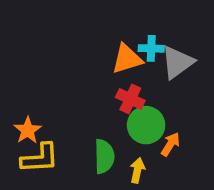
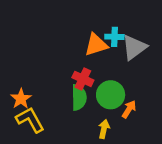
red cross: (130, 99) -> (83, 79), moved
green semicircle: (104, 156) -> (79, 97), moved
yellow L-shape: (40, 158) -> (30, 120), turned -116

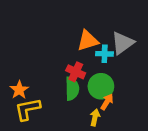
cyan cross: (114, 37) -> (105, 54), moved
orange arrow: (129, 109) -> (107, 102), moved
yellow L-shape: (30, 120) -> (28, 109), turned -72

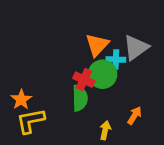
orange triangle: (88, 41) -> (97, 45), turned -30
green circle: (101, 86) -> (103, 74), moved
orange arrow: (107, 102) -> (135, 116), moved

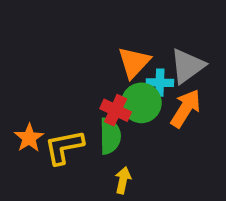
orange arrow: (135, 116) -> (186, 108), moved, size x1.5
yellow L-shape: (31, 121) -> (64, 147), moved
yellow arrow: (105, 130) -> (123, 180), moved

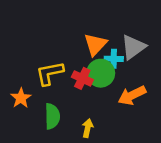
orange arrow: (186, 108) -> (132, 95), moved, turned -148
green semicircle: (110, 136) -> (52, 116), moved
yellow L-shape: (64, 147) -> (50, 73), moved

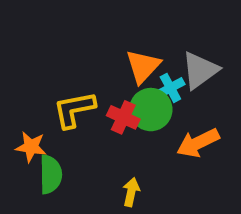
cyan cross: (114, 59) -> (170, 88), turned -30
orange star: (21, 98) -> (31, 147), turned -30
green semicircle: (52, 116) -> (51, 174), moved

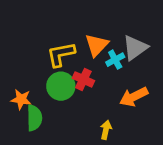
yellow L-shape: (74, 110) -> (61, 54), moved
green circle: (151, 110) -> (61, 86), moved
yellow arrow: (131, 192) -> (106, 130), moved

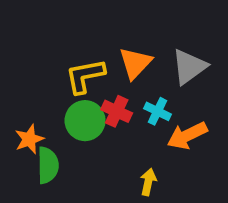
cyan cross: (115, 60) -> (158, 111), moved, turned -36
orange star: (21, 99) -> (29, 139), turned -30

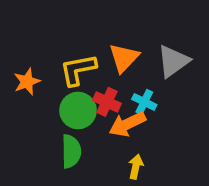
orange arrow: (187, 135) -> (127, 124), moved
orange star: (29, 139) -> (27, 82), moved
green semicircle: (48, 165) -> (71, 151), moved

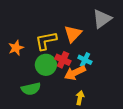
gray triangle: (173, 61) -> (102, 19), moved
green semicircle: (71, 151) -> (31, 89), moved, turned 78

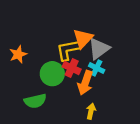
gray triangle: (102, 19) -> (99, 49), moved
yellow L-shape: (46, 41) -> (68, 50), moved
orange arrow: (75, 73) -> (85, 83), turned -45

